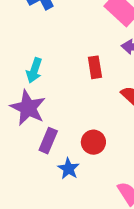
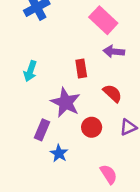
purple star: (28, 108) -> (65, 102), moved
red circle: (93, 142) -> (92, 127), moved

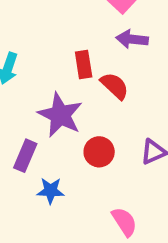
red semicircle: (112, 93) -> (115, 86), moved
blue star: (59, 153) -> (51, 191), turned -30

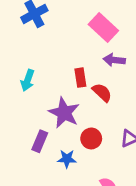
blue star: (51, 191) -> (67, 159), moved

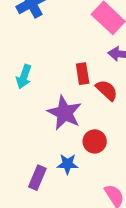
purple rectangle: (40, 141) -> (37, 178), moved

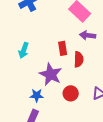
red semicircle: (107, 90) -> (79, 59), turned 49
blue star: (68, 164) -> (37, 95), moved

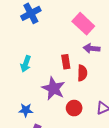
blue star: (37, 95) -> (26, 110), moved

